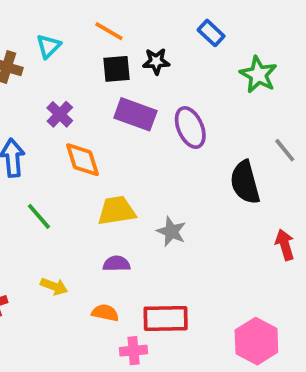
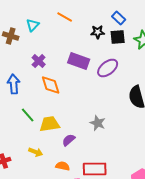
black star: (156, 61) -> (98, 32), moved
black square: (117, 69) -> (118, 37), moved
purple ellipse: (190, 128) -> (108, 68), turned 75
yellow trapezoid: (117, 211) -> (50, 124), moved
purple semicircle: (117, 264) -> (69, 140), turned -40

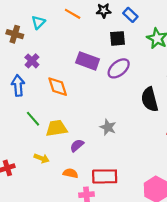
black star: (98, 32) -> (104, 11), moved
black square: (118, 37) -> (118, 38), moved
purple cross: (39, 61) -> (32, 61), moved

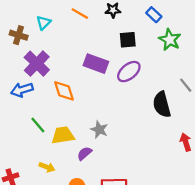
blue rectangle: (130, 15) -> (154, 15), moved
purple cross: (32, 61) -> (37, 64), size x1.6
blue arrow: (18, 86) -> (22, 90), turned -102
gray star: (108, 127) -> (99, 130), moved

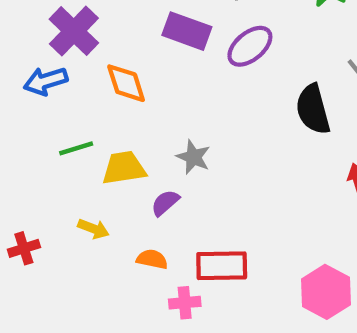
green line: (38, 125) -> (76, 148), turned -66

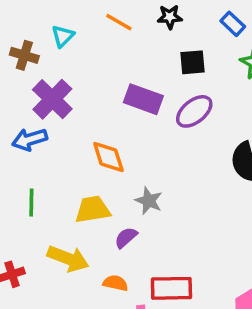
orange diamond: (126, 83) -> (108, 157), moved
green line: (76, 148) -> (31, 202), moved, turned -72
yellow arrow: (93, 229) -> (68, 259), size x1.6

